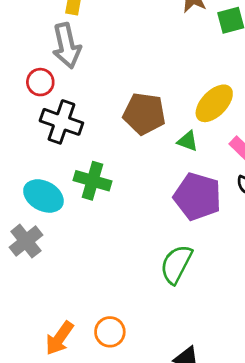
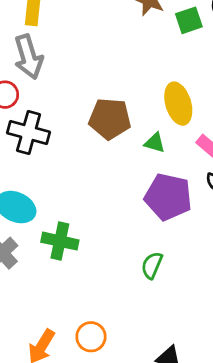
yellow ellipse: (214, 103) -> (178, 104), turned -57
green cross: (93, 181) -> (60, 241), moved
green semicircle: (176, 264) -> (152, 265), size x0.7

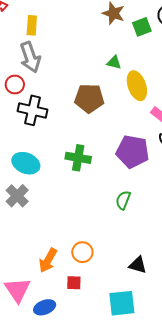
green triangle: (155, 143) -> (114, 62), moved
green cross: (60, 241) -> (78, 158), moved

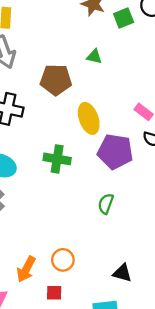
yellow ellipse: (137, 86) -> (89, 118), moved
brown pentagon: (89, 98) -> (56, 80), moved

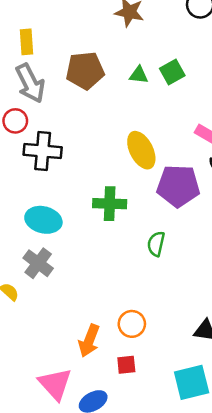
green square: (124, 18) -> (172, 72), moved
brown pentagon: (56, 80) -> (85, 71), moved
green semicircle: (106, 204) -> (156, 244), moved

